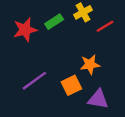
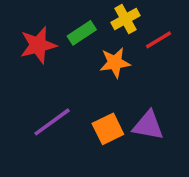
orange star: (90, 64) -> (115, 63), moved
purple triangle: (98, 99) -> (148, 125), moved

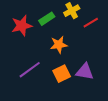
orange star: (115, 63) -> (59, 45), moved

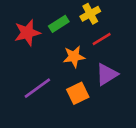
red line: (91, 23) -> (102, 39), moved
purple triangle: (85, 72) -> (107, 74), moved, turned -42

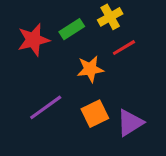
purple triangle: (107, 74) -> (130, 123), moved

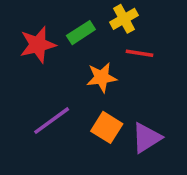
red line: (124, 48) -> (140, 53), turned 40
orange square: (95, 114) -> (107, 127), turned -32

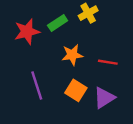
red line: (140, 53) -> (108, 62), moved
purple line: (52, 121) -> (37, 85), turned -72

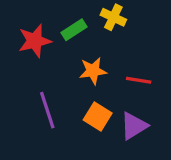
yellow cross: (88, 13) -> (113, 17), turned -36

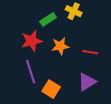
red star: (35, 41) -> (32, 41), moved
orange square: (98, 116) -> (51, 89), moved

